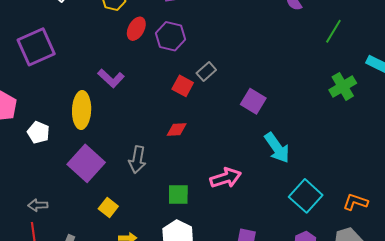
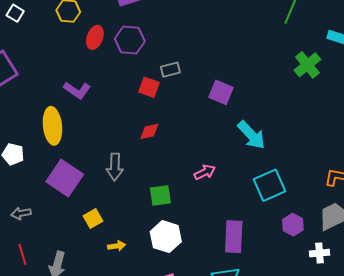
gray rectangle: (206, 71) -> (170, 70), turned 36
pink arrow: (226, 178) -> (205, 172), size x0.7
cyan square: (306, 196) -> (270, 185), moved, turned 32
gray arrow: (38, 205) -> (21, 213), moved
yellow square: (108, 208) -> (93, 218), turned 30

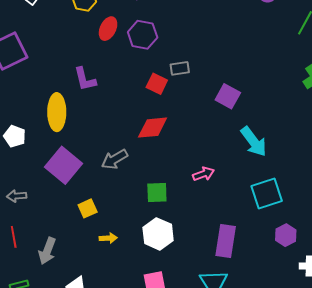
purple L-shape: (77, 90) -> (85, 79), turned 36
red diamond: (149, 131) -> (153, 128), size x1.5
gray arrow: (115, 167) -> (115, 159), turned 52

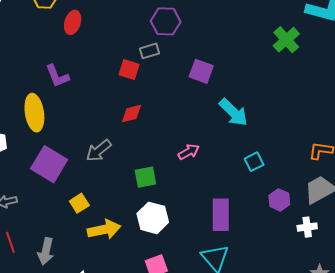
purple hexagon: (143, 35) -> (166, 21), moved
red diamond: (153, 128) -> (131, 114), size x0.7
cyan square: (267, 194) -> (254, 162), size x0.6
yellow arrow: (108, 238) -> (104, 229), size x1.8

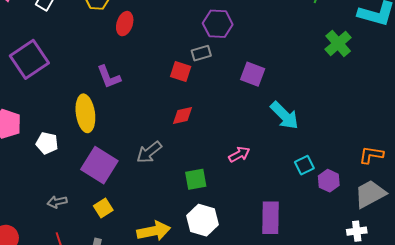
purple hexagon: (279, 200) -> (329, 181), moved
yellow square: (79, 203) -> (103, 208), moved

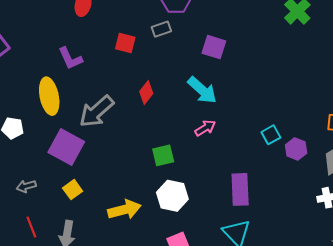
red square: (181, 71) -> (125, 43), moved
red diamond: (182, 115) -> (146, 93), turned -35
cyan arrow: (284, 116) -> (202, 90), moved
gray arrow: (149, 152) -> (97, 111), moved, size x1.4

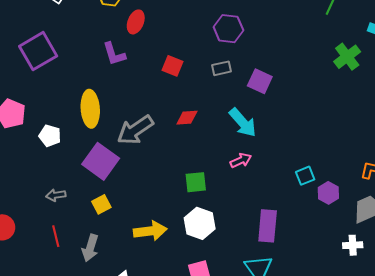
gray rectangle: (161, 29) -> (221, 68), moved
purple L-shape: (70, 58) -> (114, 54), moved
red diamond: (146, 93) -> (187, 118), turned 40

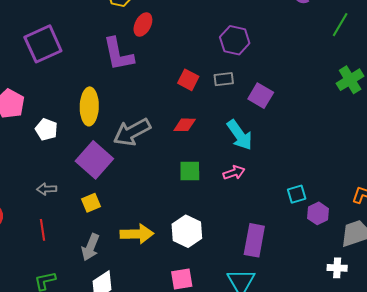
purple L-shape: (114, 54) -> (118, 54), size x1.4
red square: (173, 66) -> (188, 80), moved
green square: (196, 182) -> (190, 171), moved
gray arrow: (90, 248) -> (90, 247), moved

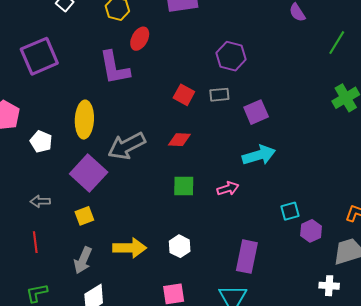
purple square: (261, 96) -> (256, 112), turned 35
cyan arrow: (240, 135) -> (259, 155), moved, turned -72
white hexagon: (187, 231) -> (180, 246), size x0.7

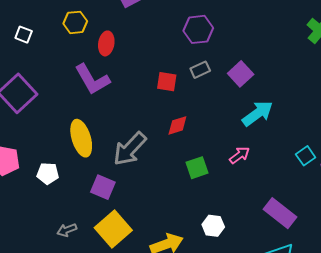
purple square: (89, 173) -> (103, 187), size x0.7
yellow square: (84, 216) -> (113, 229), size x1.8
purple rectangle: (247, 257) -> (280, 213), turned -44

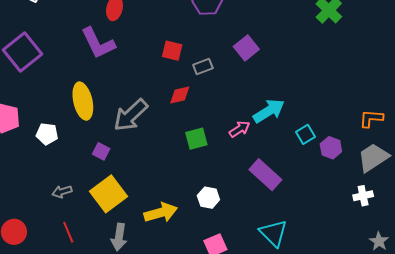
gray rectangle: (200, 70) -> (203, 67), moved
cyan arrow: (258, 113) -> (269, 111), moved
purple square: (103, 187) -> (101, 151), size x0.7
purple rectangle: (280, 213) -> (265, 175), moved

